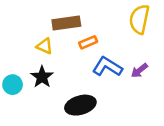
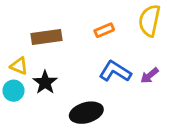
brown rectangle: (66, 23) -> (46, 37), moved
orange rectangle: (88, 42) -> (104, 30), moved
yellow triangle: (45, 46) -> (19, 66), moved

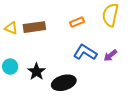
yellow triangle: (19, 66) -> (11, 28), moved
black star: (45, 82) -> (36, 72), moved

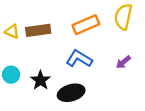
orange rectangle: (77, 22) -> (86, 25), size x1.6
blue L-shape: (85, 52) -> (79, 59), moved

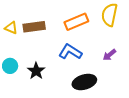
black ellipse: (71, 93) -> (84, 82), moved

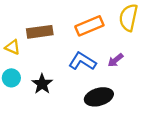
yellow triangle: (11, 28) -> (13, 47), moved
purple arrow: (109, 55) -> (115, 60), moved

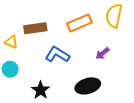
blue L-shape: (82, 61) -> (57, 54), moved
black star: (42, 84) -> (41, 90), moved

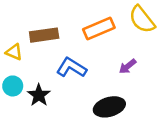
yellow semicircle: (114, 16) -> (142, 19), turned -50
black star: (41, 90) -> (39, 95), moved

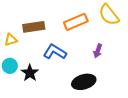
yellow triangle: (14, 52) -> (11, 40), turned -40
purple arrow: (128, 66) -> (98, 51), turned -32

